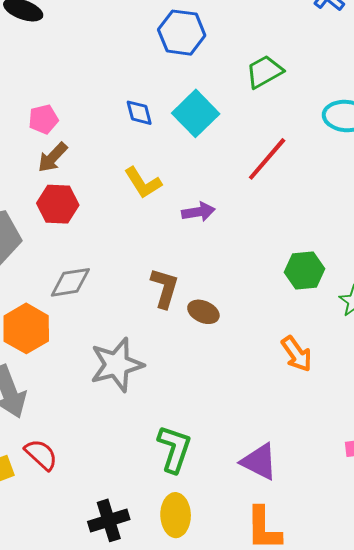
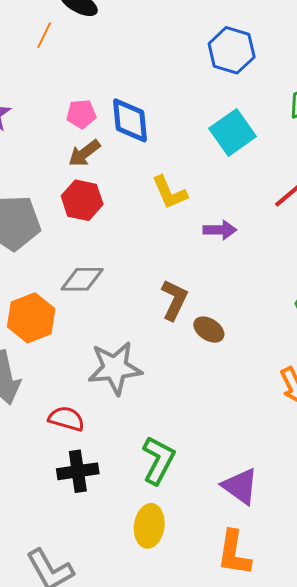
blue diamond: (139, 113) -> (130, 120), moved, size x1.6
red semicircle: (41, 455) -> (66, 419), moved, turned -36
black cross: (109, 520) -> (78, 471), moved

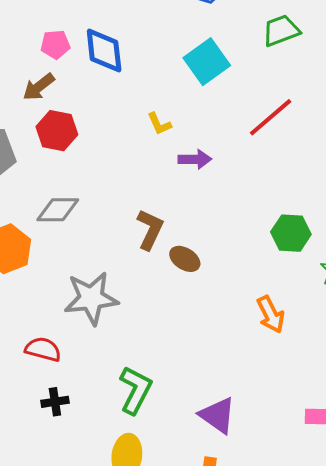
brown arrow: (84, 153) -> (39, 87), moved
yellow L-shape: (170, 192) -> (159, 124), moved, size x0.7
black cross: (78, 471) -> (55, 402), size x0.7

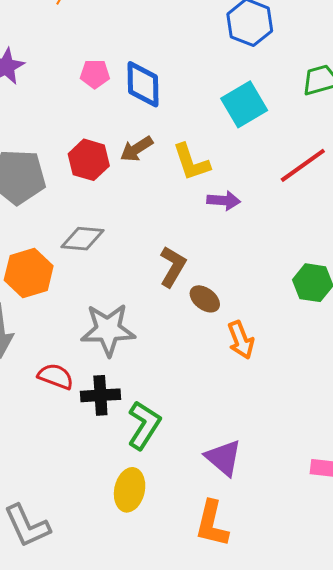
brown arrow: (39, 87) -> (137, 149), moved
yellow L-shape: (159, 124) -> (191, 162), size x1.6
orange arrow: (271, 314) -> (241, 340), moved
black cross: (55, 402) -> (100, 395), moved, size x1.4

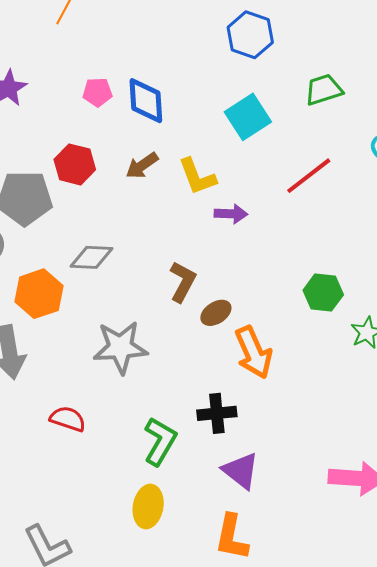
red hexagon: (89, 160) -> (75, 164), moved
brown ellipse: (205, 299) -> (216, 313), turned -68
orange arrow: (241, 340) -> (254, 352), size x1.4
red semicircle: (56, 376) -> (68, 419), moved
black cross: (100, 395) -> (217, 413), moved

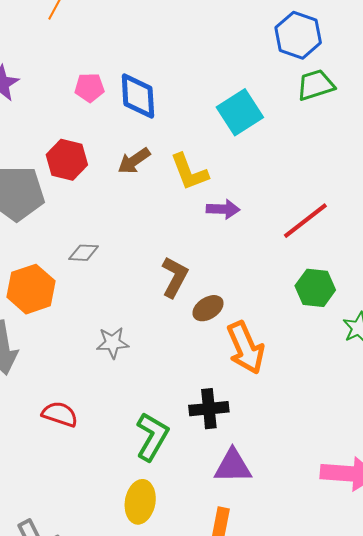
blue hexagon: (250, 35) -> (298, 35), moved
red line: (309, 176) -> (305, 221), moved
gray diamond: (91, 257) -> (84, 253), size x0.7
gray star: (120, 347) -> (112, 343), size x0.6
purple triangle: (241, 471) -> (233, 466), turned -39

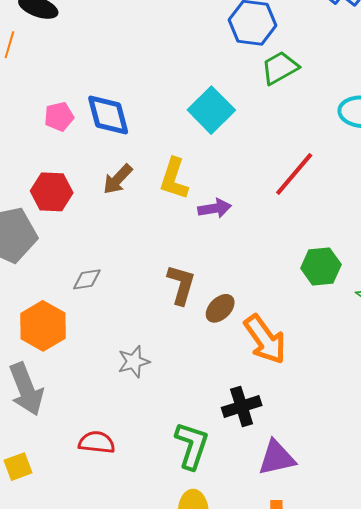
yellow L-shape: (189, 172) -> (174, 179), turned 51
red line: (305, 221) -> (294, 174), moved

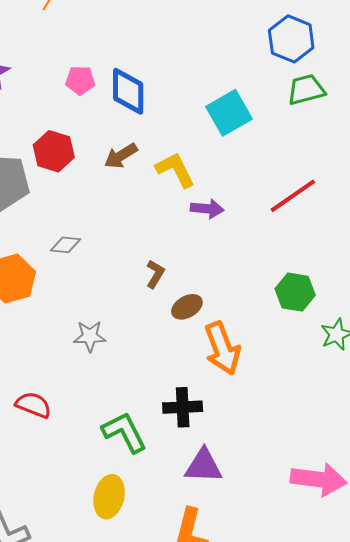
yellow L-shape: (174, 179) -> (175, 170), turned 120
brown L-shape: (181, 285) -> (155, 274), size x0.7
green L-shape: (192, 445) -> (124, 432), turned -60

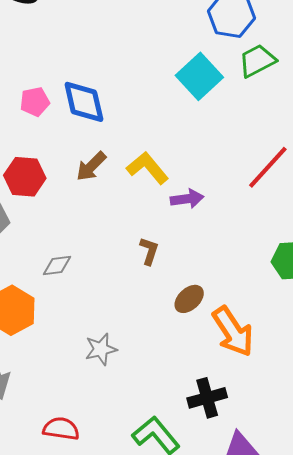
cyan square: (229, 113) -> (199, 76), moved
brown L-shape: (155, 274) -> (149, 251), moved

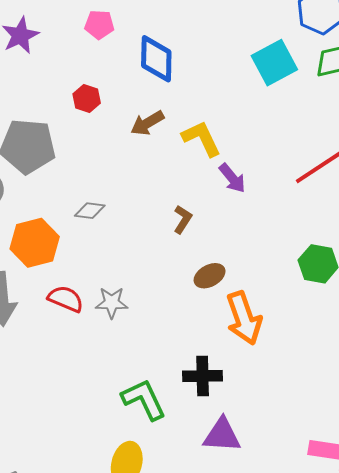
pink pentagon: (35, 102) -> (99, 25), moved
red hexagon: (25, 177) -> (87, 98), moved, size x0.7
purple arrow: (187, 199) -> (232, 178), turned 44
red semicircle: (61, 429) -> (66, 299), moved

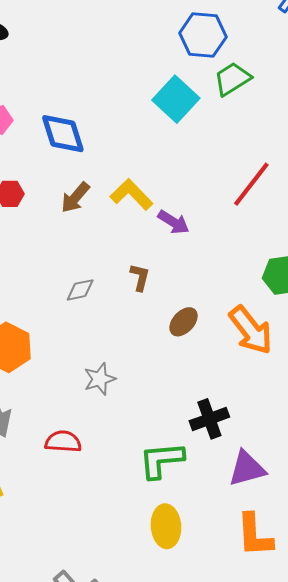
gray diamond: (90, 211) -> (80, 290), moved
red semicircle: (66, 299) -> (63, 442), moved
orange arrow: (244, 318) -> (251, 330), moved
green L-shape: (144, 399) -> (161, 460), turned -51

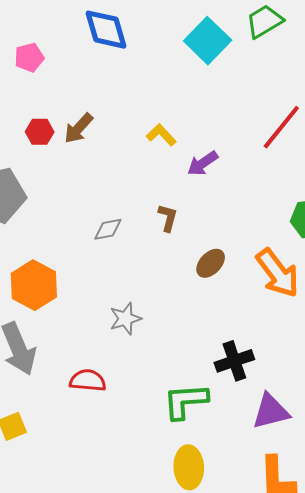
blue diamond: (63, 134) -> (106, 30), moved
yellow L-shape: (131, 194) -> (161, 135), size x0.7
brown arrow: (75, 198) -> (79, 128), moved
purple arrow: (173, 222) -> (203, 163), turned 112

